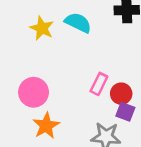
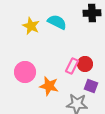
red circle: (121, 94) -> (85, 64), moved
orange star: (46, 126) -> (49, 86), moved, turned -30

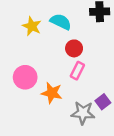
red circle: (85, 64) -> (74, 48), moved
purple square: (91, 86) -> (103, 102), moved, turned 32

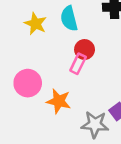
cyan semicircle: (61, 22) -> (69, 19), turned -130
pink rectangle: (77, 71) -> (78, 64), moved

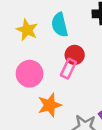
pink circle: (28, 83) -> (30, 74), moved
orange star: (59, 101) -> (50, 105), turned -30

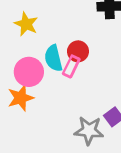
cyan semicircle: (60, 25) -> (53, 58), moved
orange star: (50, 105) -> (21, 98), moved

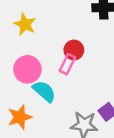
cyan semicircle: (53, 58) -> (44, 91), moved, turned 145
orange star: (21, 98) -> (20, 117), moved

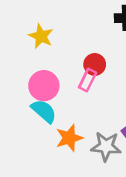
cyan semicircle: (44, 91) -> (44, 111), moved
orange star: (20, 117) -> (69, 138), moved

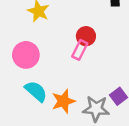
pink circle: (44, 86) -> (26, 55), moved
cyan semicircle: (44, 111) -> (36, 91), moved

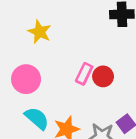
red circle: (86, 36) -> (103, 76), moved

